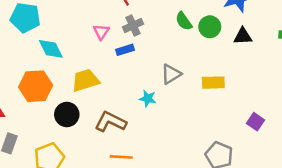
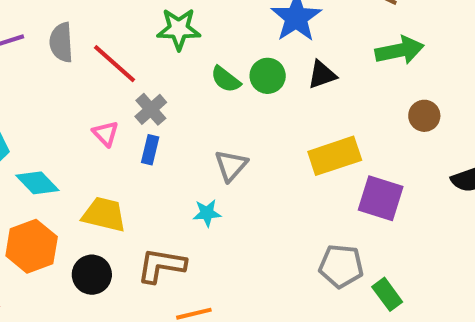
blue rectangle: (125, 50) -> (150, 150), turned -42
yellow trapezoid: (85, 80) -> (104, 214), turned 48
yellow rectangle: (213, 83) -> (335, 156), moved, size x1.4
purple square: (255, 122) -> (381, 198), size x1.6

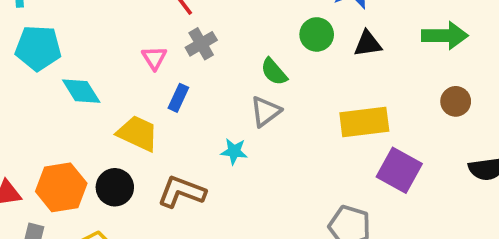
green semicircle: (226, 79) -> (274, 72), moved
blue rectangle: (150, 150) -> (178, 98), moved
orange hexagon: (32, 246) -> (61, 187), moved

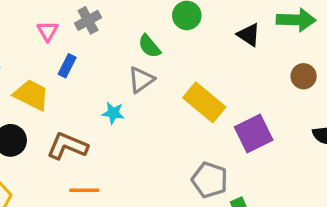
black triangle: (368, 44) -> (249, 35), moved, turned 40
yellow rectangle: (364, 122) -> (204, 102), moved, turned 45
purple square: (399, 170) -> (254, 134), turned 33

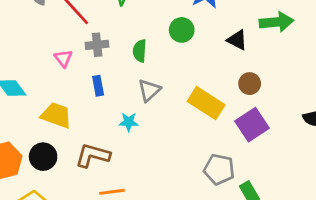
gray cross: (88, 20) -> (97, 45), turned 30
green semicircle: (149, 46) -> (140, 51), moved, turned 50
blue rectangle: (67, 66) -> (98, 86), moved, turned -30
brown circle: (304, 76) -> (250, 84), moved

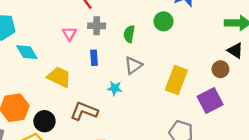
black triangle: (237, 40) -> (235, 51), moved
brown circle: (250, 84) -> (220, 69), moved
yellow rectangle: (206, 103) -> (176, 80), turned 72
black circle: (43, 157) -> (44, 121), moved

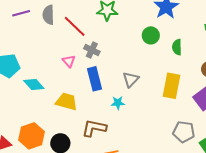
gray cross: (97, 26) -> (92, 50), turned 35
green semicircle: (129, 34) -> (177, 47), moved
blue rectangle: (94, 58) -> (95, 79), size x1.6

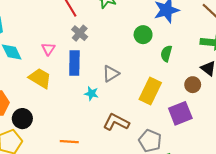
pink triangle: (69, 61) -> (48, 49), moved
brown L-shape: (94, 128) -> (116, 122), moved

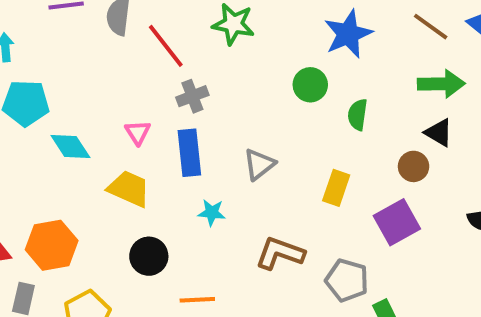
gray cross: (80, 33) -> (192, 96), turned 35
yellow rectangle: (150, 91) -> (336, 188), size x0.7
cyan star: (91, 94) -> (212, 213), moved
black circle: (22, 119) -> (149, 256), moved

